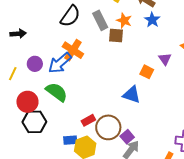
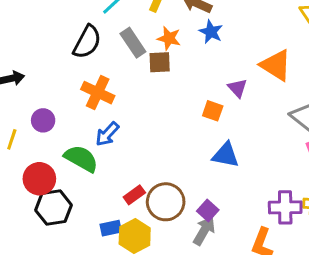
blue arrow: (60, 63) -> (107, 134), moved, size x0.7
blue triangle: (132, 95) -> (226, 155), moved
purple square: (127, 137) -> (208, 210), moved

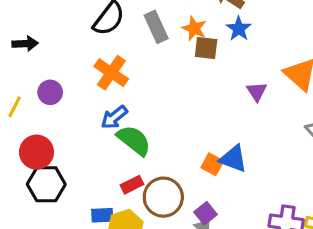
brown square: (160, 62) -> (206, 48), moved
orange square: (213, 111) -> (212, 164), moved
green semicircle: (81, 159) -> (134, 140), moved

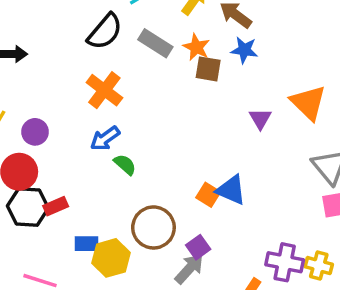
gray rectangle: (156, 27) -> (155, 43), turned -36
blue star: (239, 29) -> (244, 50), turned -30
purple circle: (50, 92) -> (35, 132), moved
green semicircle: (134, 140) -> (125, 164), size x0.6
red rectangle: (132, 185) -> (56, 206), moved

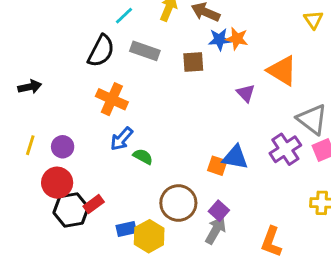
orange star: (196, 47) -> (237, 39), moved
purple cross: (285, 262) -> (285, 149), moved, turned -32

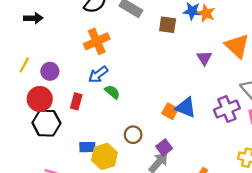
orange cross: (112, 99) -> (97, 41), turned 30
brown circle: (178, 203) -> (133, 135), size x0.6
red rectangle: (94, 204) -> (76, 101), moved, turned -49

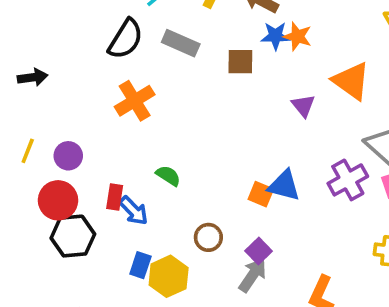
blue arrow: (98, 74) -> (134, 211), moved, turned -90
blue rectangle: (87, 147) -> (140, 265), turned -63

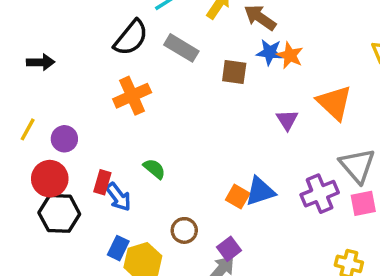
blue triangle: (284, 185) -> (260, 191), turned -40

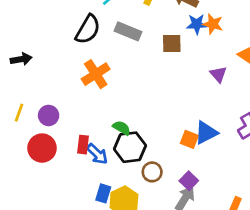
black hexagon: (59, 213) -> (130, 147), moved

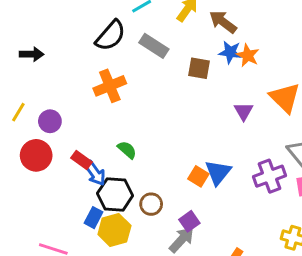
blue triangle: (206, 133) -> (218, 172), turned -35
red rectangle: (83, 145) -> (82, 160), turned -72
black hexagon: (130, 147) -> (115, 195), moved

